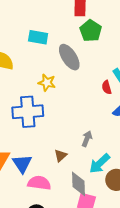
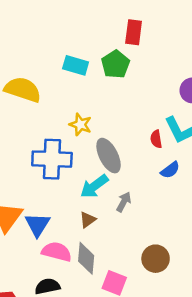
green pentagon: (91, 31) -> (115, 64), moved
gray ellipse: (69, 57) -> (109, 156), moved
cyan arrow: (100, 164) -> (94, 186), moved
gray diamond: (79, 184) -> (86, 258), moved

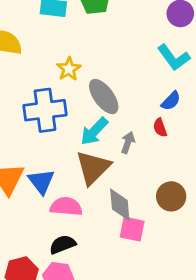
yellow star: (80, 125) -> (69, 69), turned 30
red semicircle: (156, 139) -> (160, 128), moved
brown triangle: (88, 220) -> (93, 168), size x2.0
gray diamond: (86, 258) -> (120, 205), moved

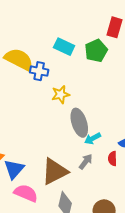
blue cross: (45, 110) -> (39, 71), moved, size x0.6
cyan arrow: (94, 131) -> (93, 139), moved, size x0.7

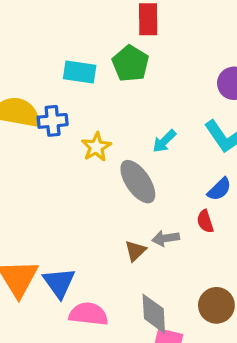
cyan arrow: (93, 139) -> (164, 141), moved
gray arrow: (86, 162) -> (166, 238), turned -119
brown triangle: (55, 171) -> (135, 251), moved, size x0.5

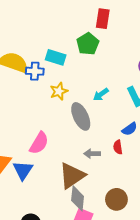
cyan rectangle: (80, 72) -> (56, 57), moved
brown triangle: (135, 251) -> (72, 176), moved, size x2.0
pink semicircle: (88, 314) -> (39, 143), moved, turned 105

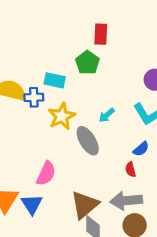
yellow star: (59, 91) -> (62, 116), size x1.4
gray arrow: (92, 154) -> (126, 201), moved, size x1.8

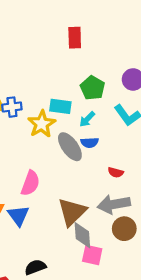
green pentagon: (87, 63) -> (93, 88), moved
cyan rectangle: (55, 80) -> (60, 106), moved
blue semicircle: (141, 149) -> (90, 143), moved, turned 42
red semicircle: (130, 169) -> (116, 172), turned -56

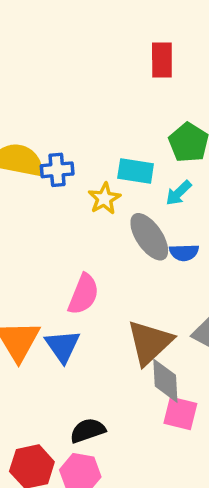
yellow star: (42, 124) -> (104, 199), size x0.7
blue semicircle: (90, 143) -> (184, 252), moved

